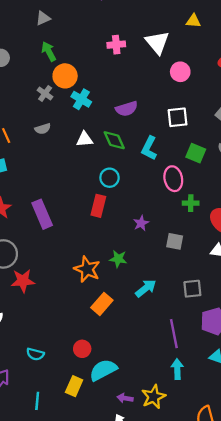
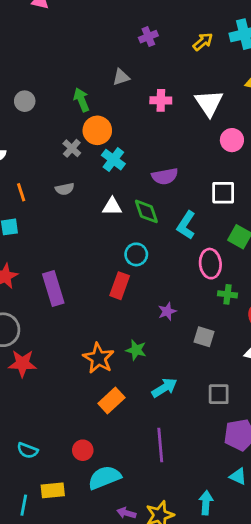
gray triangle: (43, 18) -> (121, 77), moved
purple line: (174, 334) -> (160, 445), moved
cyan arrow: (177, 369) -> (206, 503), moved
yellow rectangle: (74, 386) -> (53, 490), moved, turned 54

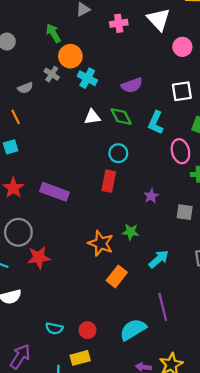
gray semicircle: (65, 189) -> (25, 88), moved
purple rectangle: (53, 288) -> (54, 192), turned -44
red circle: (83, 450) -> (87, 330), moved
cyan semicircle: (104, 478) -> (133, 329), moved

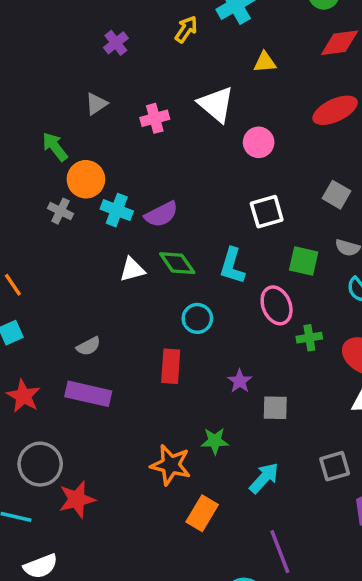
purple semicircle: (132, 85) -> (161, 214), moved
gray semicircle: (25, 88) -> (89, 346), moved
cyan circle: (118, 153) -> (197, 318), moved
gray square: (185, 212) -> (275, 408), moved

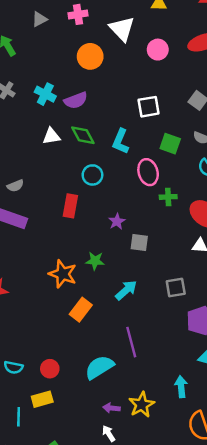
pink cross: (155, 118) -> (78, 14), moved
pink circle: (259, 142) -> (158, 50), moved
orange circle: (86, 179) -> (90, 56), moved

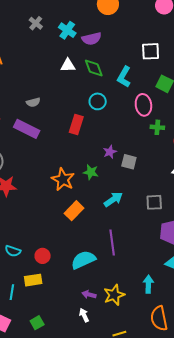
purple star: (117, 221) -> (110, 152), moved

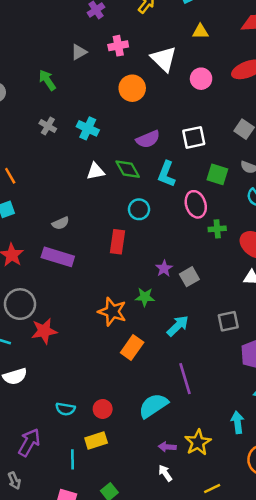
purple semicircle: (92, 39) -> (148, 139), moved
gray square: (129, 162) -> (189, 277), turned -35

